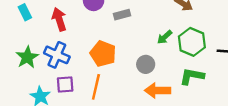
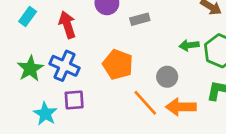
cyan rectangle: (25, 12) -> (28, 17), turned 63
green arrow: (165, 37) -> (189, 45), turned 35
orange line: (96, 87) -> (145, 103), moved, turned -55

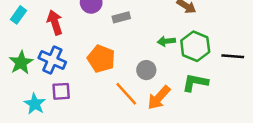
orange arrow: (181, 107) -> (159, 98), turned -48

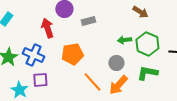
red arrow: (55, 22) -> (47, 28), moved
orange pentagon: (101, 59) -> (72, 54), turned -30
gray circle: (146, 70) -> (116, 63), moved

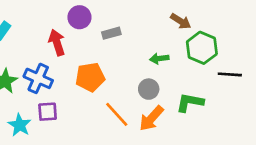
green hexagon: (147, 44) -> (202, 48), moved

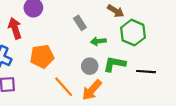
gray rectangle: (111, 33) -> (80, 23), moved, turned 72
black line: (230, 74) -> (146, 72), moved
green L-shape: (190, 102) -> (115, 64), moved

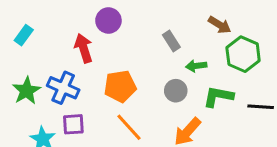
gray circle: (90, 66) -> (176, 91), moved
orange line: (64, 87) -> (129, 127), moved

